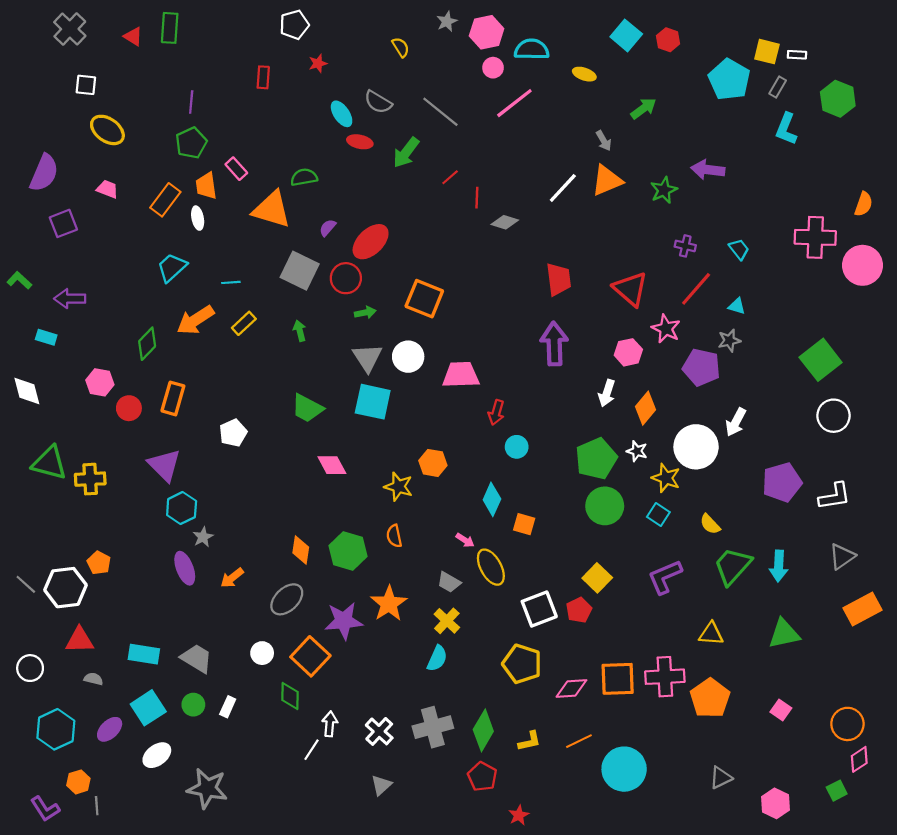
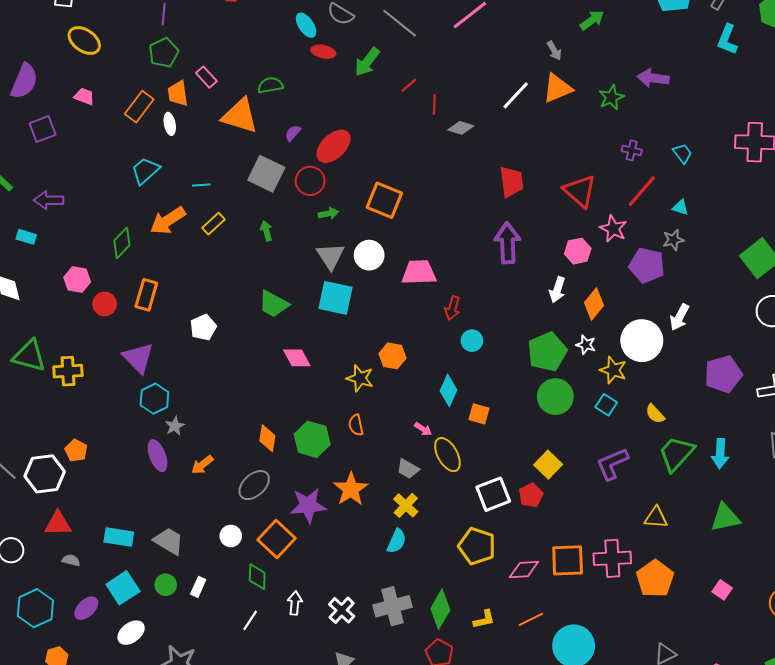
white line: (311, 750) -> (250, 620), moved

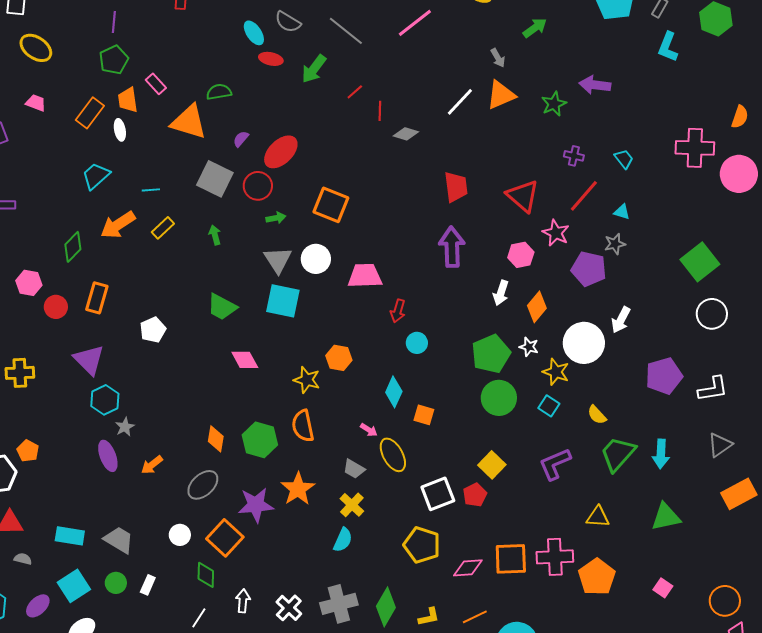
orange semicircle: (356, 425) -> (303, 426), size x1.5

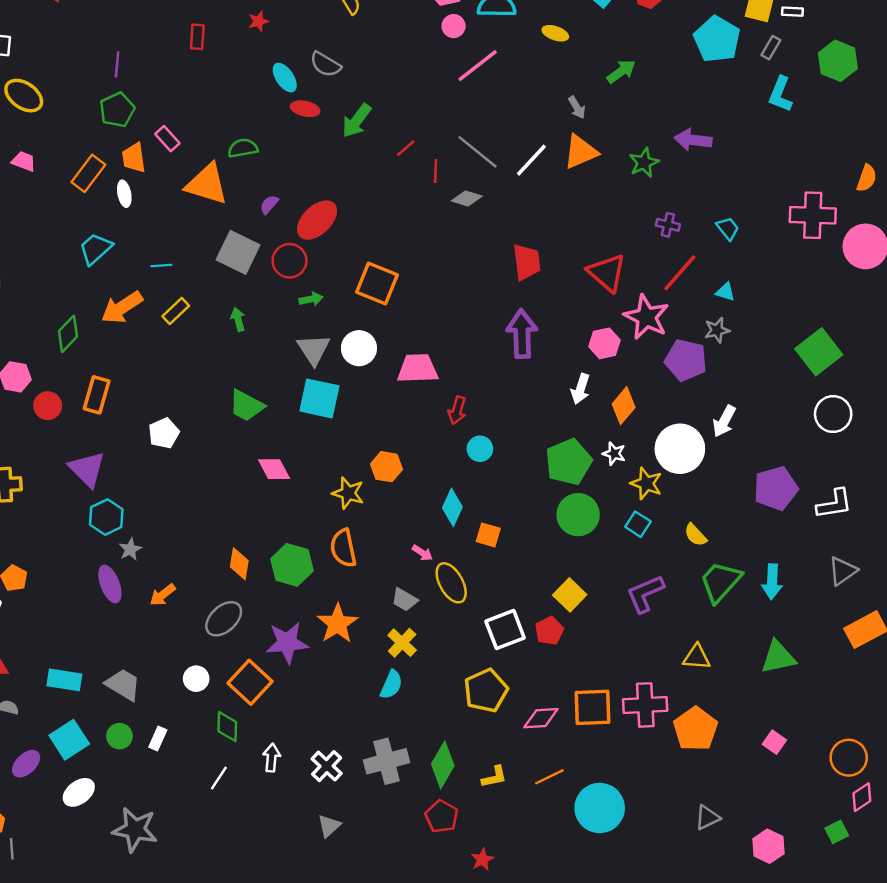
gray line: (346, 31) -> (478, 152), moved
pink star: (556, 233) -> (646, 317), size x1.4
yellow pentagon: (422, 545) -> (486, 691), turned 30

